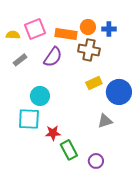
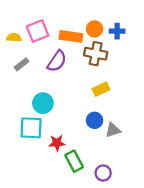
blue circle: (119, 92) -> (95, 120), moved, size x0.6

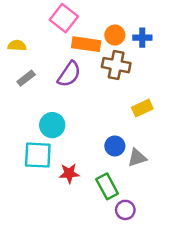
pink square: (38, 31) -> (64, 18), moved, turned -30
yellow rectangle: (101, 89) -> (142, 108), moved
green rectangle: (74, 161) -> (107, 186), moved

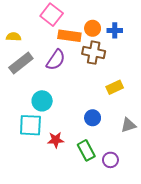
gray rectangle: (26, 78) -> (21, 63), size x1.6
gray triangle: (137, 158) -> (128, 125), moved
purple circle: (125, 210) -> (110, 160), moved

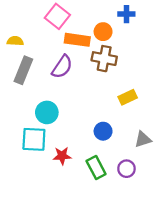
blue cross: (115, 30) -> (126, 14), moved
gray rectangle: (21, 63) -> (23, 70), turned -30
purple circle: (110, 160) -> (126, 169), moved

